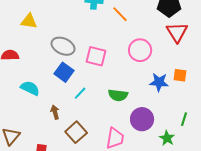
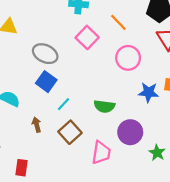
orange line: (120, 14) -> (118, 22), moved
pink square: (96, 56) -> (87, 37), moved, turned 30
brown square: (76, 132) -> (70, 132), moved

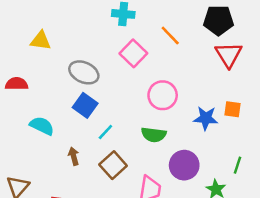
pink circle: (128, 58) -> (163, 95), moved

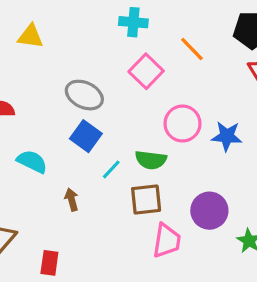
yellow triangle: (41, 41) -> (30, 36), moved
blue star: (206, 118) -> (227, 136), moved
green semicircle: (154, 135) -> (151, 160), moved
brown square: (113, 165) -> (146, 200), moved, turned 36

